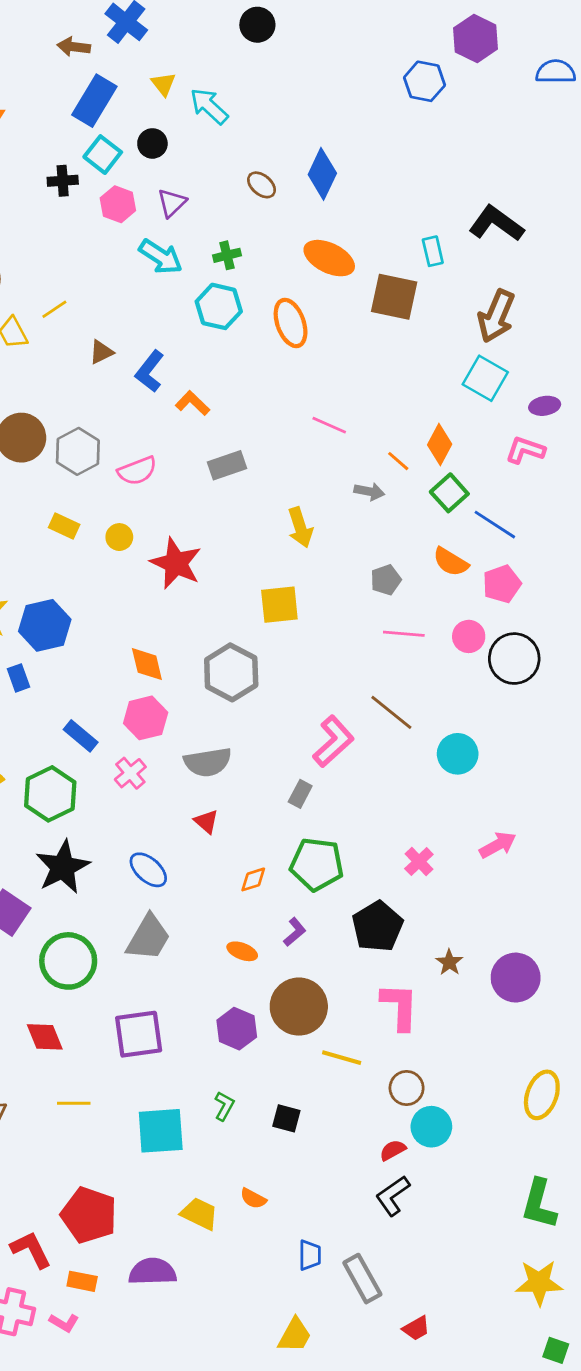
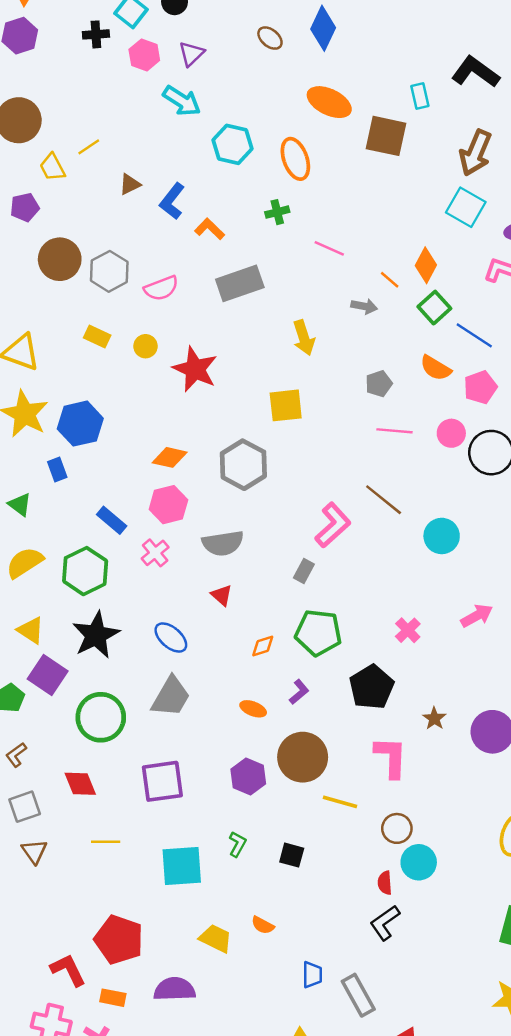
green cross: (227, 255) -> (277, 212), moved
gray rectangle: (227, 465) -> (240, 283), size x1.4
orange diamond: (147, 664) -> (170, 457), turned -64
red semicircle: (393, 1150) -> (385, 883), turned -65

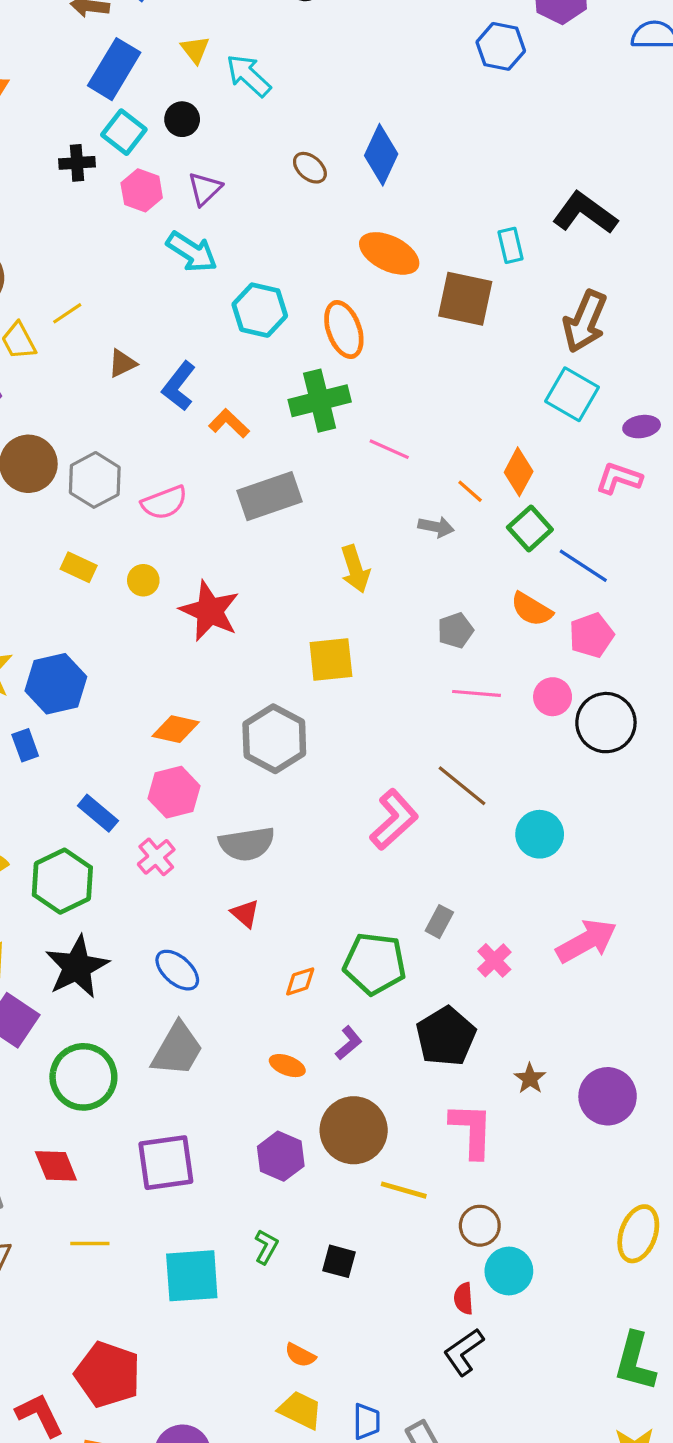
green cross: (277, 212) -> (320, 401), size x1.8
gray rectangle: (304, 571) -> (439, 922), moved
pink arrow: (477, 616) -> (587, 941), size x1.4
yellow trapezoid: (216, 938) -> (300, 1410), moved

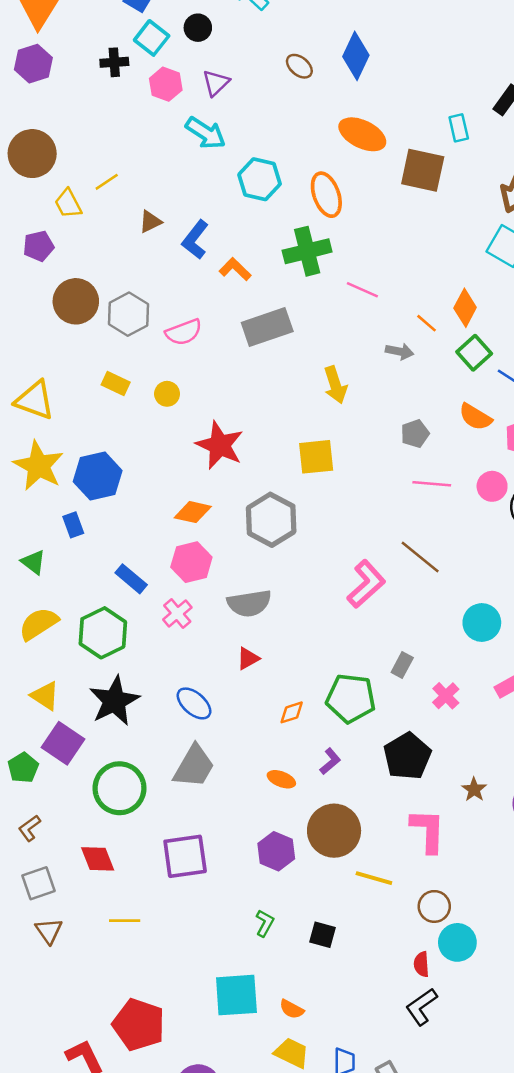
red star: (210, 611) -> (220, 445), moved
cyan circle: (540, 834) -> (482, 623), moved
red triangle: (245, 913) -> (248, 658), turned 50
cyan square: (192, 1276) -> (236, 995), moved

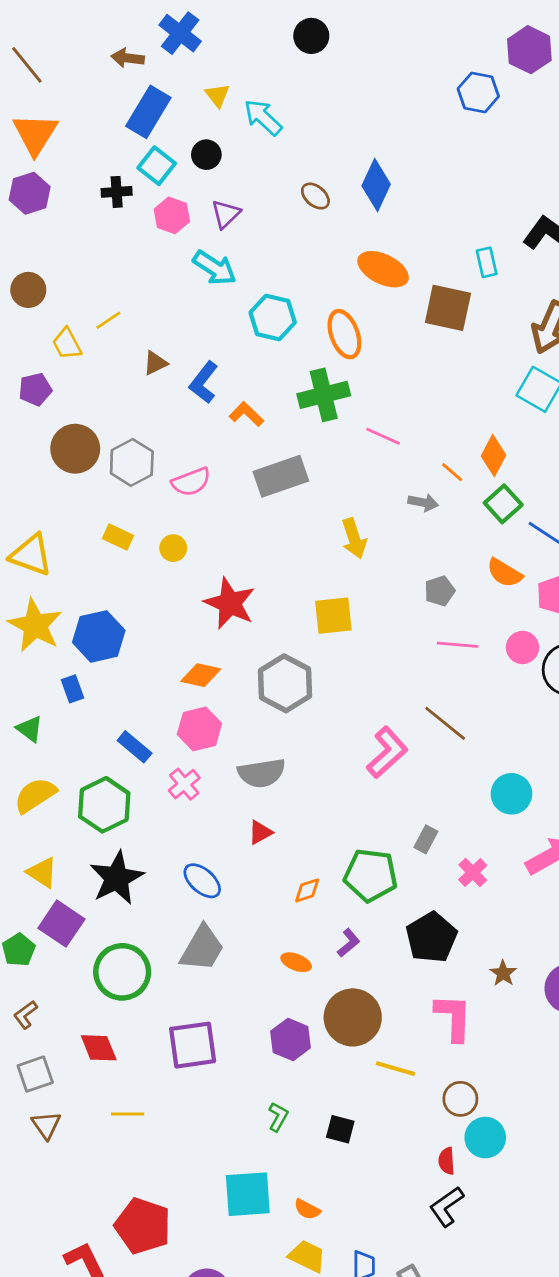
brown circle: (32, 154) -> (28, 290), size x0.7

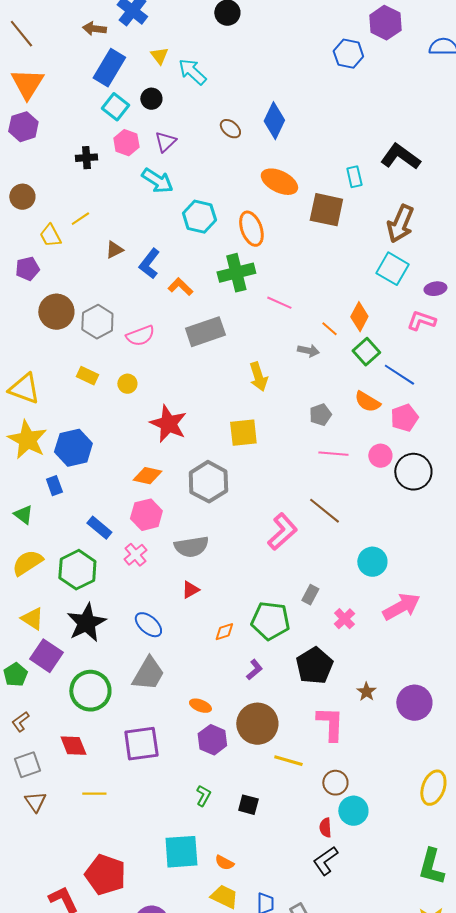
black cross: (117, 192) -> (86, 158), moved
orange ellipse: (296, 962) -> (200, 706), moved

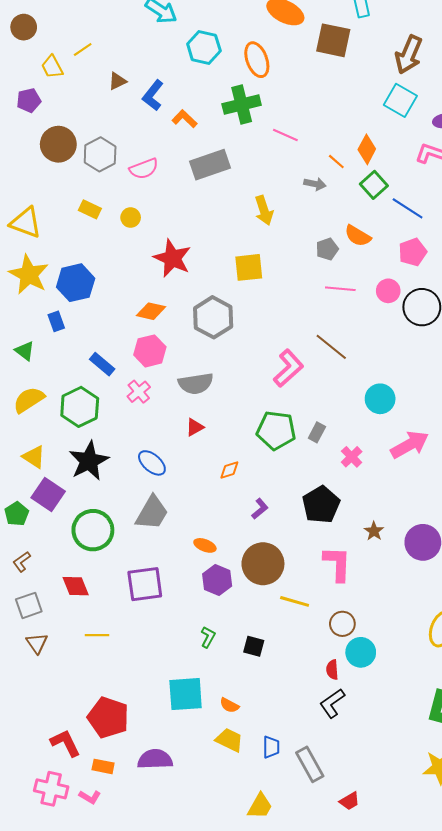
orange semicircle: (367, 402) -> (358, 236), moved
green pentagon: (270, 621) -> (276, 430), moved

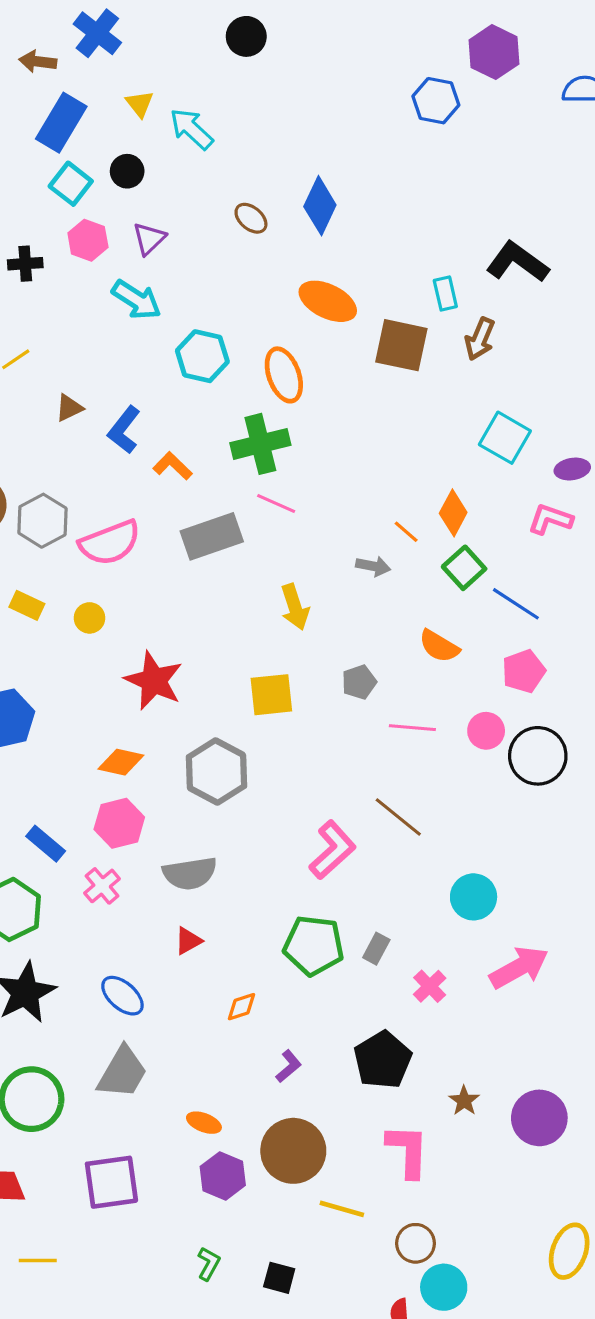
brown arrow: (409, 55) -> (480, 339), moved, size x0.7
pink line: (285, 135) -> (276, 503), moved
pink semicircle: (144, 169) -> (110, 543), size x1.4
gray pentagon: (327, 249) -> (359, 682), moved

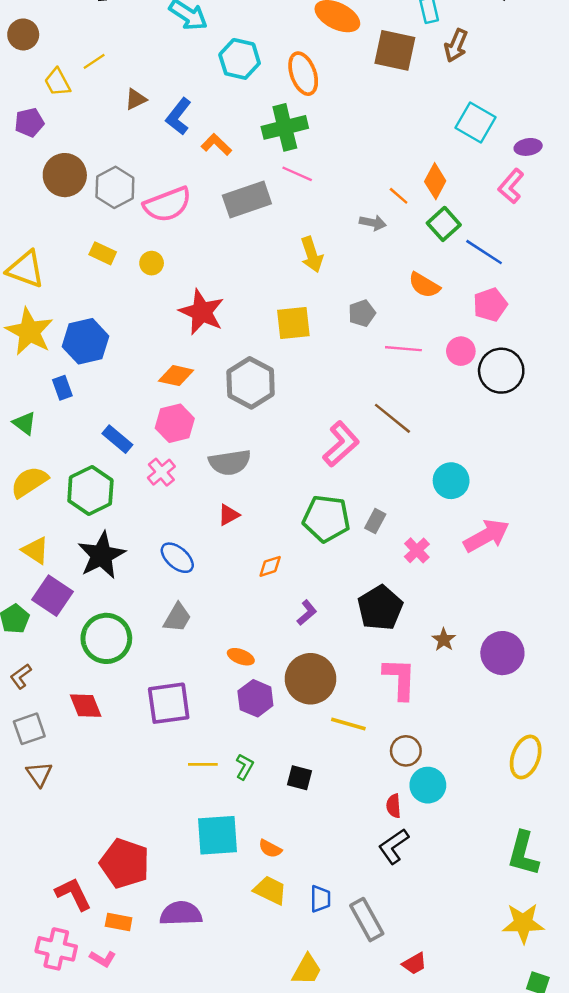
pink L-shape: (550, 519) -> (511, 186), turned -68
gray trapezoid: (122, 1072) -> (177, 618), size x0.7
yellow line: (38, 1261) -> (203, 764), moved

